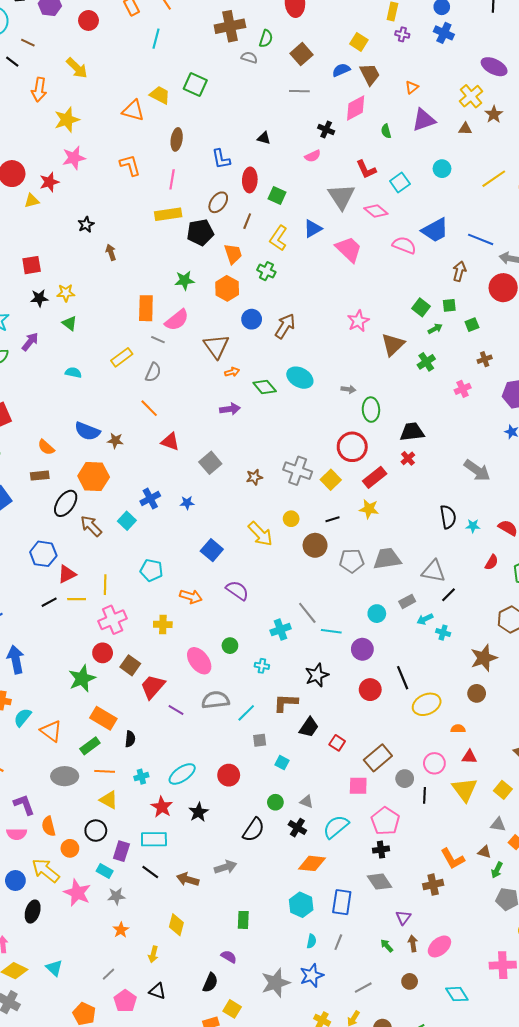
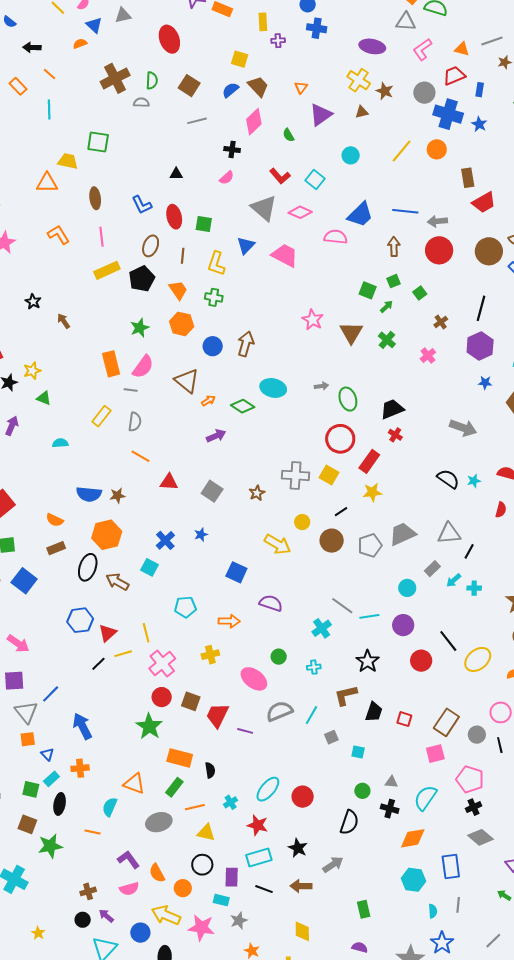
black semicircle: (448, 517) -> (448, 479), turned -30
cyan semicircle: (23, 717) -> (110, 807), moved
red circle: (229, 775) -> (303, 797), moved
black star: (199, 812) -> (298, 848), moved

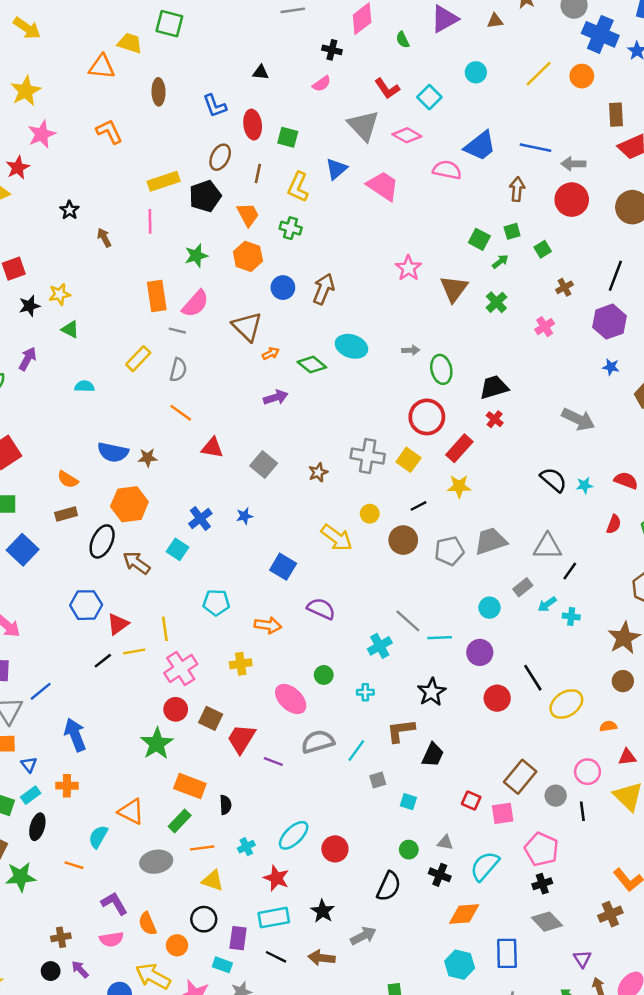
pink line: (101, 237) -> (150, 221), moved
red square: (404, 719) -> (471, 800), moved

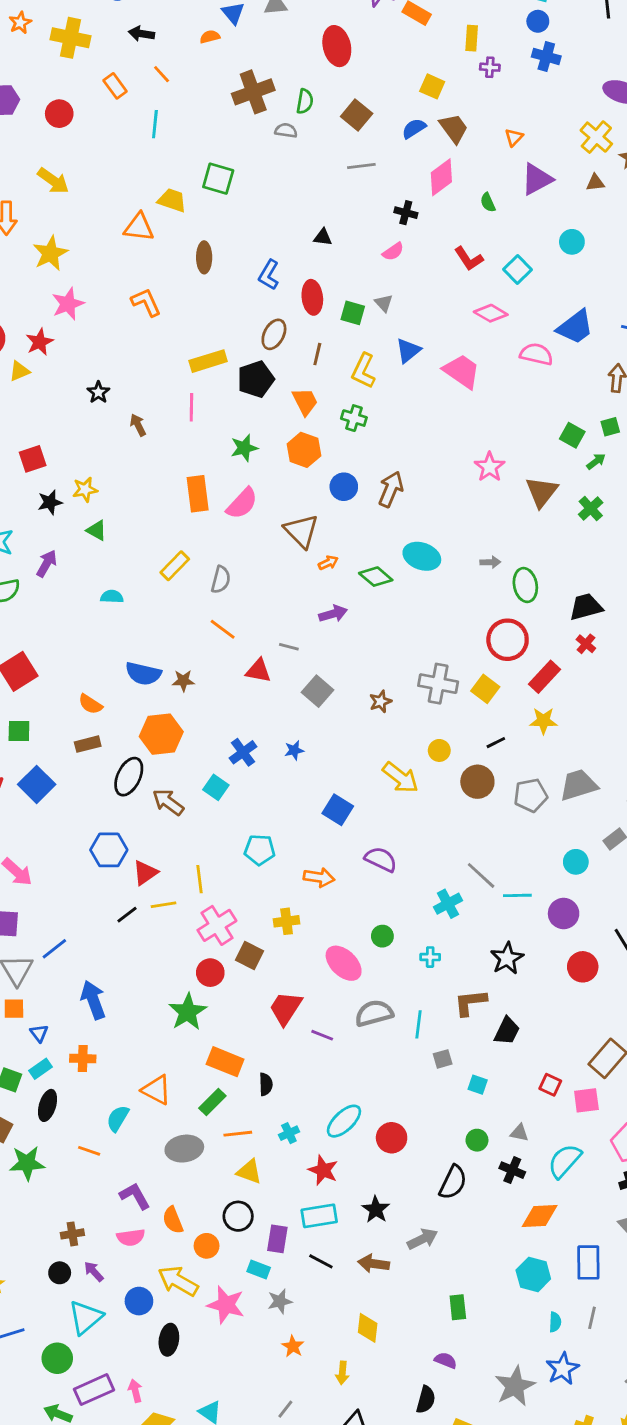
blue L-shape: (215, 106) -> (269, 275), turned 50
gray triangle: (363, 126) -> (384, 303), moved, size x0.5
gray line: (177, 331) -> (289, 647), moved
brown square: (211, 718) -> (249, 955), moved
cyan line: (356, 751) -> (418, 1024), turned -30

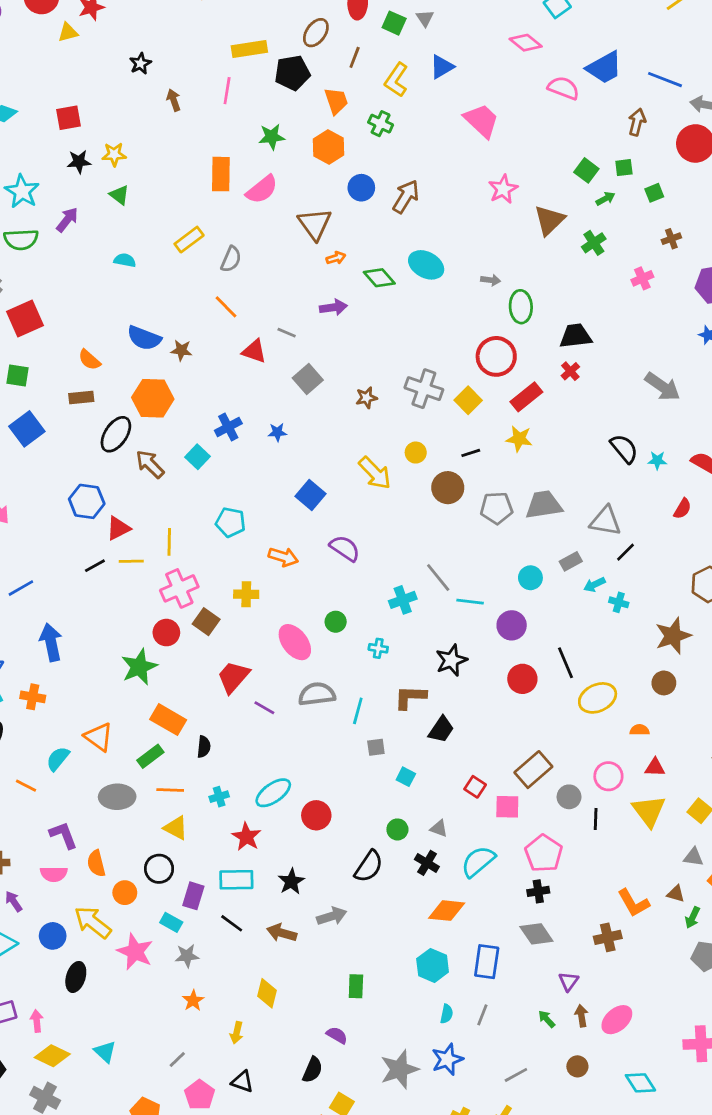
pink trapezoid: (462, 371) -> (481, 121), moved

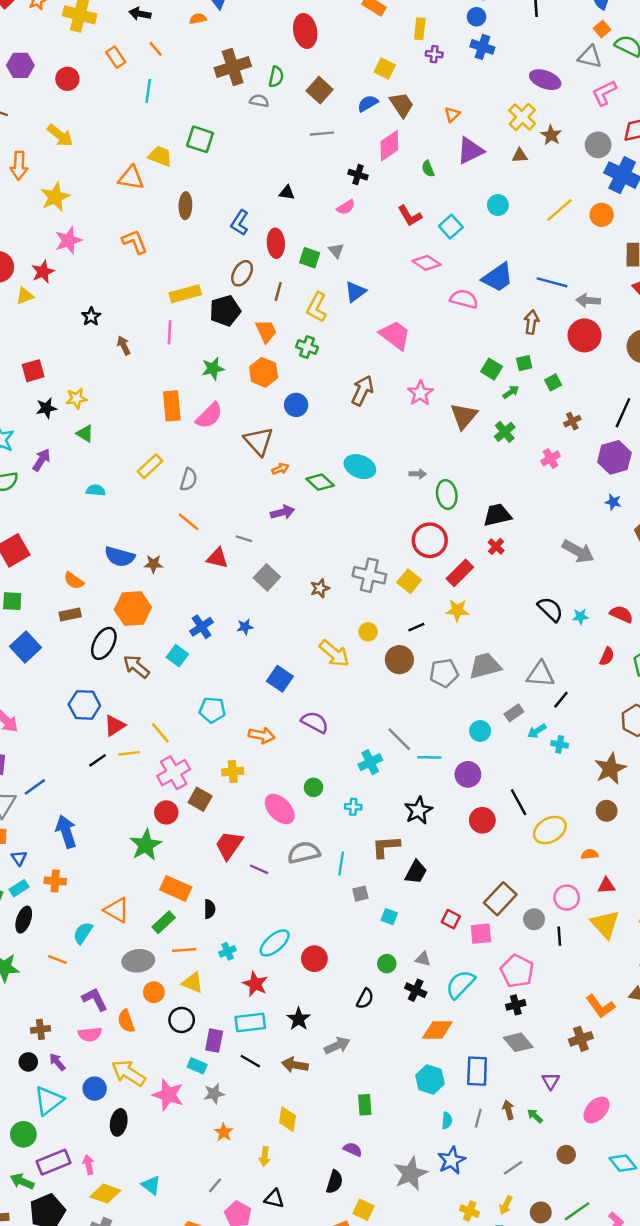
brown arrow: (406, 197) -> (362, 391), moved
yellow line: (169, 542) -> (160, 733), turned -35
black semicircle: (369, 866) -> (365, 999), size x0.7
orange circle: (125, 893) -> (154, 992), moved
brown arrow: (581, 1016) -> (508, 1110), moved

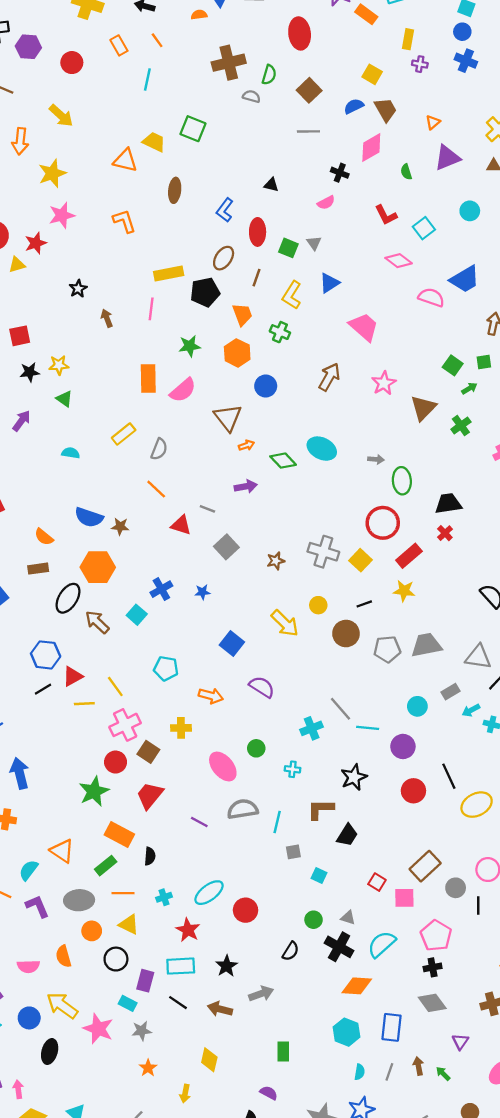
black line: (98, 760) -> (43, 689), moved
red trapezoid: (229, 845) -> (150, 795), moved
black cross: (416, 990) -> (339, 947), size x1.4
purple L-shape: (95, 999) -> (37, 906), moved

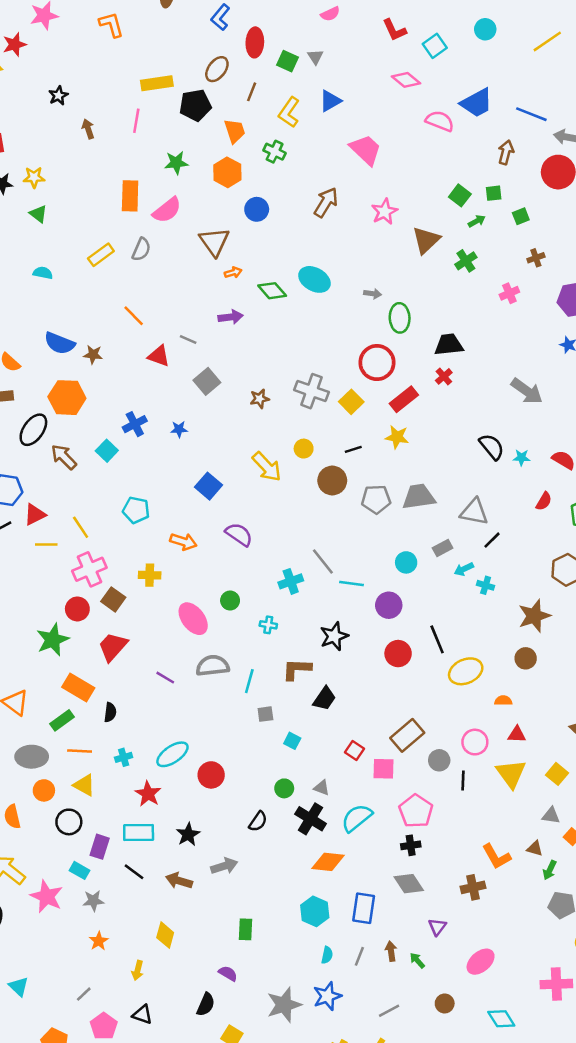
gray semicircle: (159, 449) -> (141, 249), moved

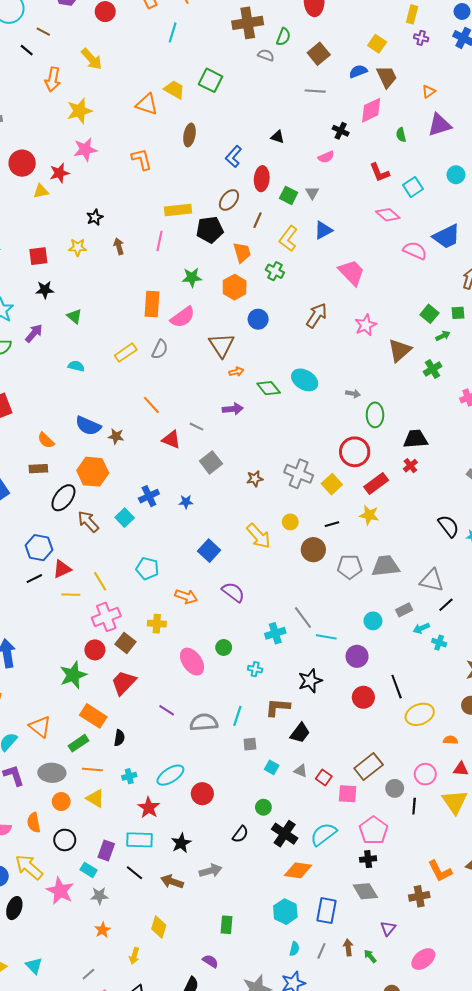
yellow star: (34, 177) -> (78, 247), moved
gray semicircle: (213, 666) -> (204, 722), moved
gray triangle: (322, 788) -> (301, 771), moved
black circle: (69, 822) -> (65, 840), moved

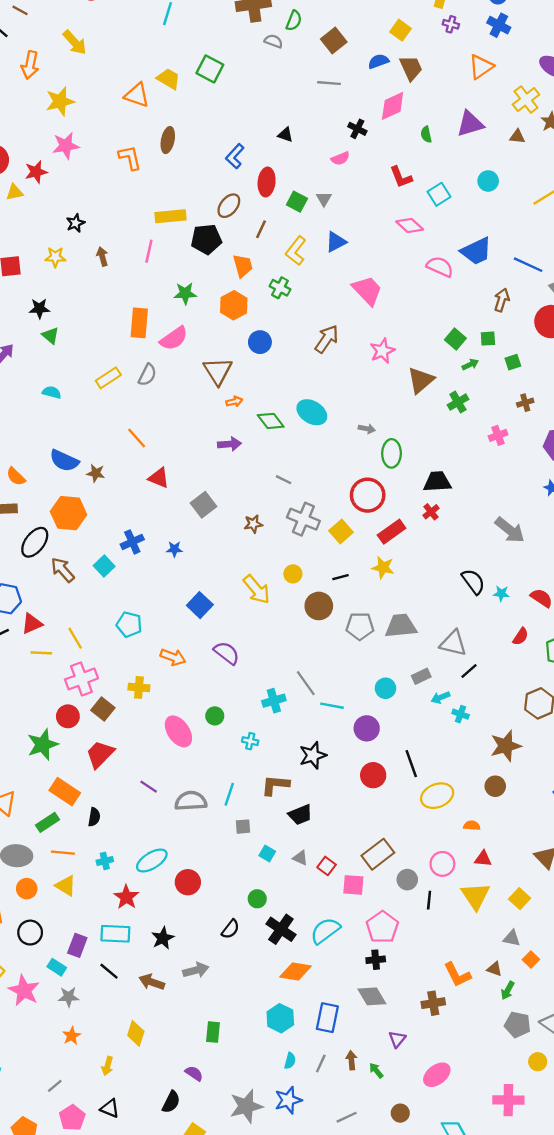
orange triangle: (429, 92) -> (481, 67), moved, size x1.6
brown ellipse: (189, 135) -> (168, 140), moved
black star: (45, 290) -> (39, 308), moved
gray line: (196, 427) -> (284, 480), moved
black trapezoid: (300, 733) -> (300, 815), turned 30

